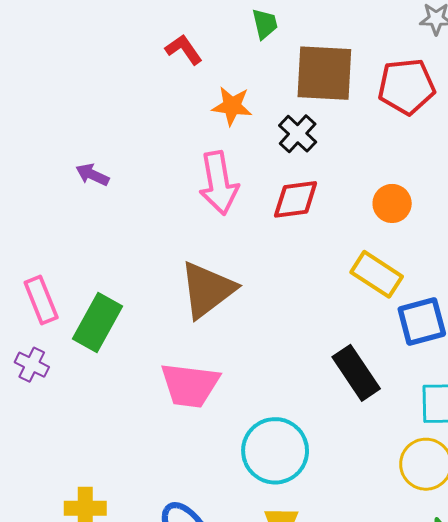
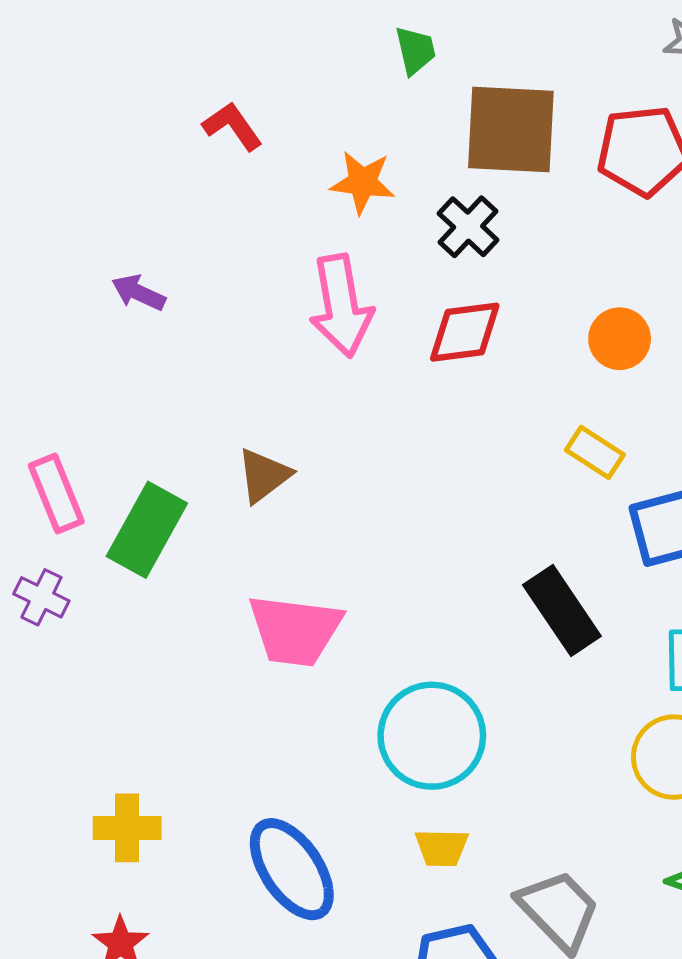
red L-shape: (184, 50) -> (232, 126), moved
yellow rectangle: (377, 274) -> (595, 452), size x0.7
brown triangle: (207, 290) -> (264, 475), moved, size x0.6

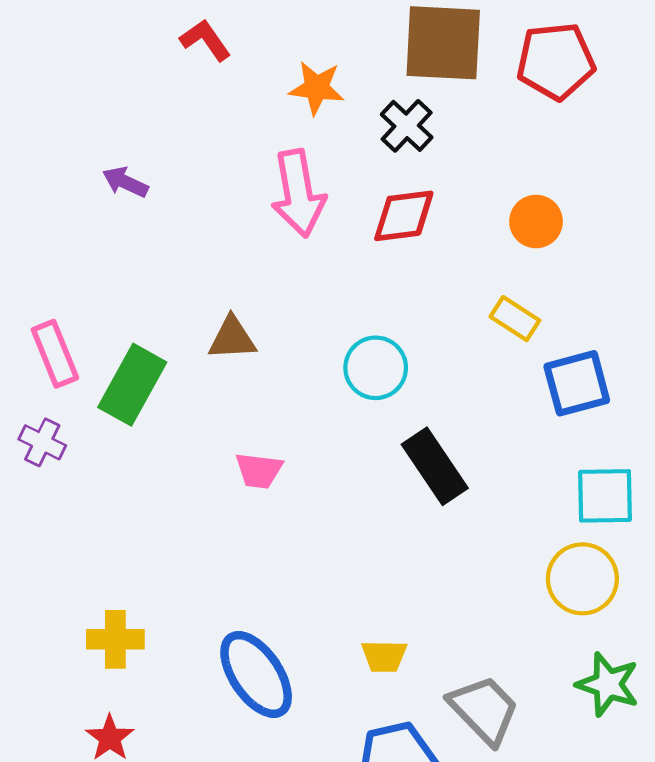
brown triangle: (264, 475) -> (232, 338), turned 34
black rectangle: (562, 611) -> (435, 466), moved
pink trapezoid: (295, 630) -> (259, 471), size x0.6
cyan circle: (432, 736) -> (376, 368), moved, size x0.7

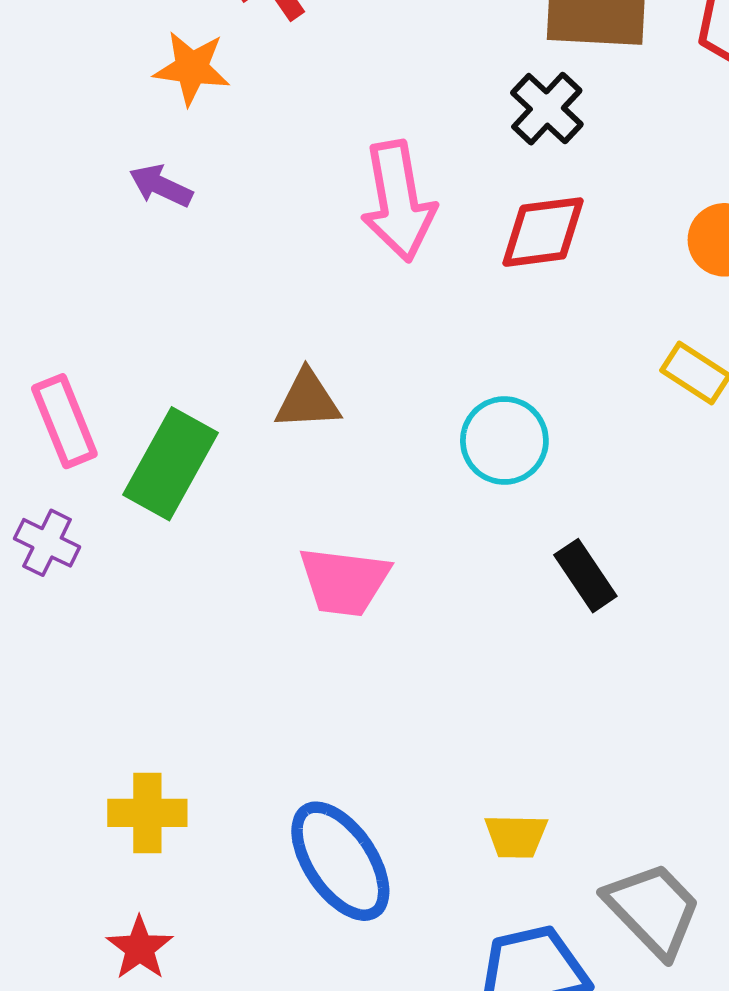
orange star: (317, 88) -> (192, 68), moved
black rectangle: (435, 466) -> (585, 576), size x0.7
pink trapezoid: (259, 471) -> (344, 581), size x1.4

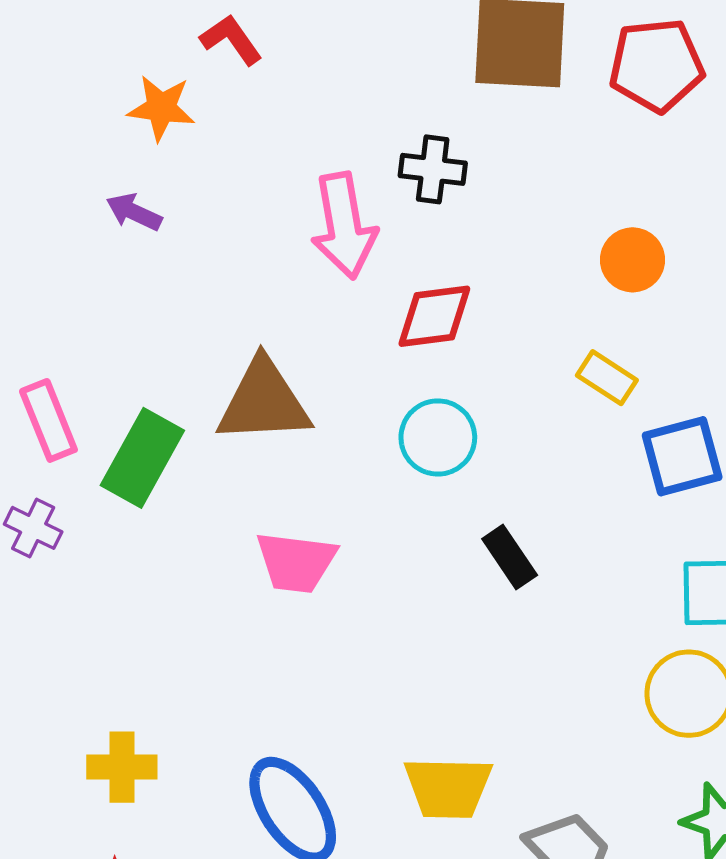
black cross: (547, 109) -> (433, 169), moved, turned -36
red diamond: (543, 232) -> (434, 316), moved
brown triangle: (308, 400) -> (264, 402), size x1.6
yellow trapezoid: (516, 836) -> (448, 788), size x1.6

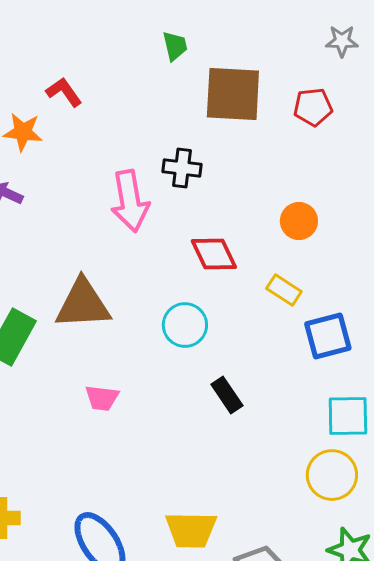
red pentagon: (656, 65) -> (313, 107), size x0.7
red diamond: (434, 316) -> (214, 254), moved, turned 72
pink trapezoid: (296, 562) -> (102, 398), size x0.7

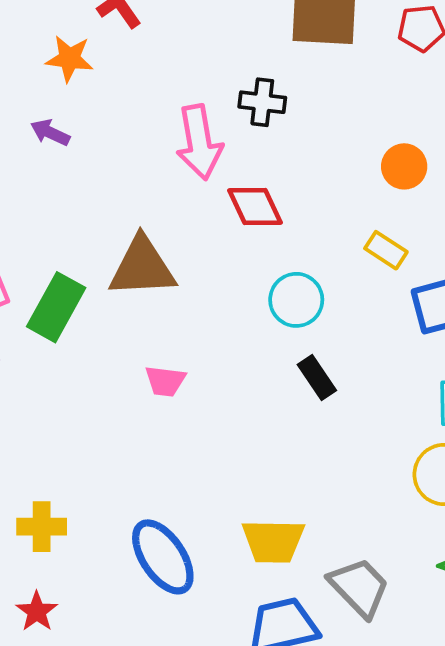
red diamond: (214, 254) -> (255, 207), moved
cyan circle: (185, 325) -> (296, 300), moved

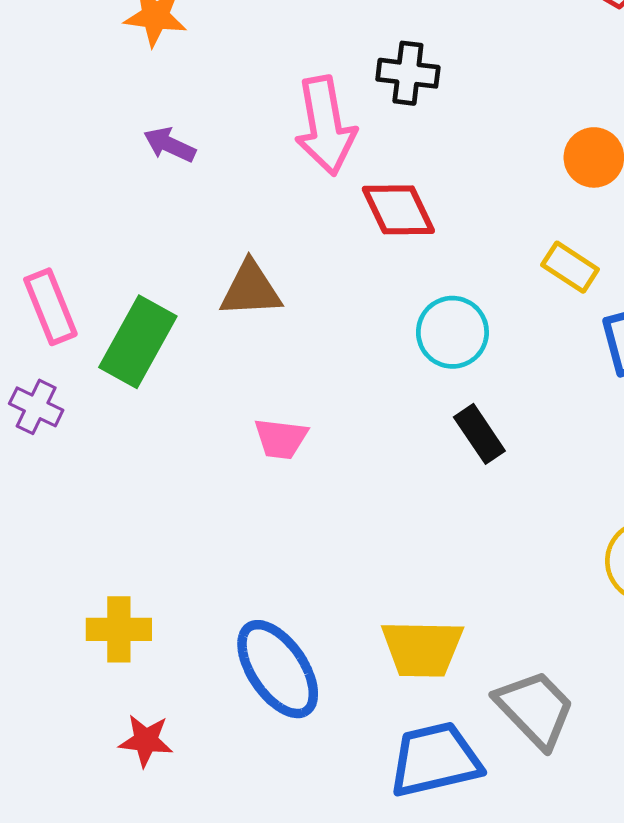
purple arrow: (50, 133) -> (170, 145), moved
brown triangle: (142, 267) -> (251, 289), size x0.7
red star: (37, 612) -> (146, 741), moved, turned -30

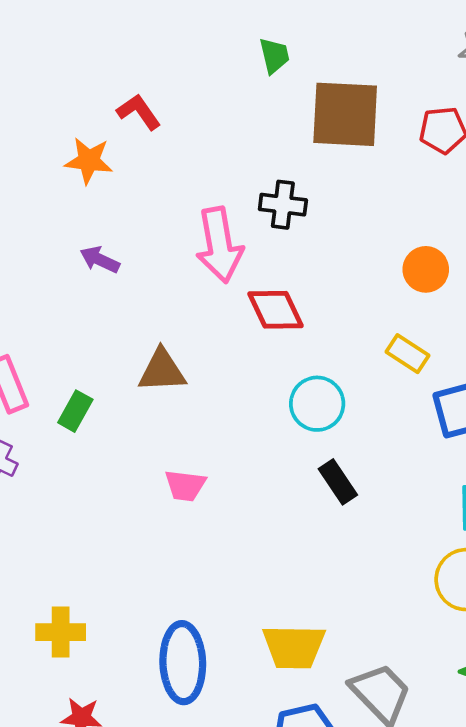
green rectangle: (138, 342) -> (75, 411), size x0.6
blue ellipse: (278, 669) -> (183, 663), turned 32

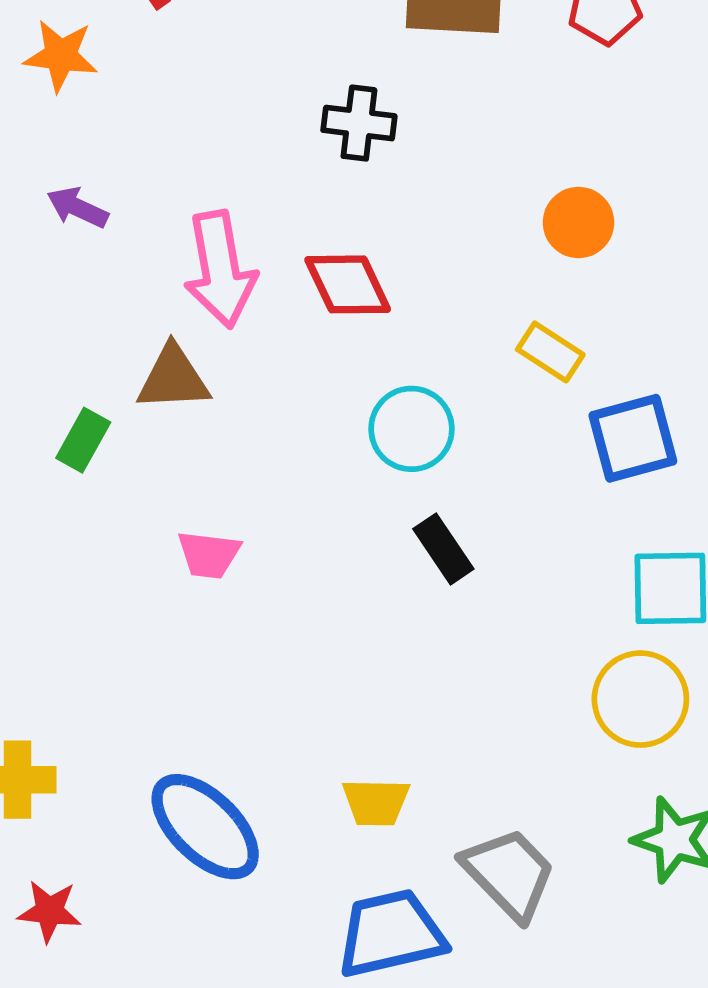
pink arrow: (219, 245) -> (220, 269), moved
green rectangle: (75, 411) -> (83, 440), moved
yellow trapezoid: (294, 647) -> (376, 802), size x0.7
blue ellipse: (183, 663) -> (205, 827), turned -44

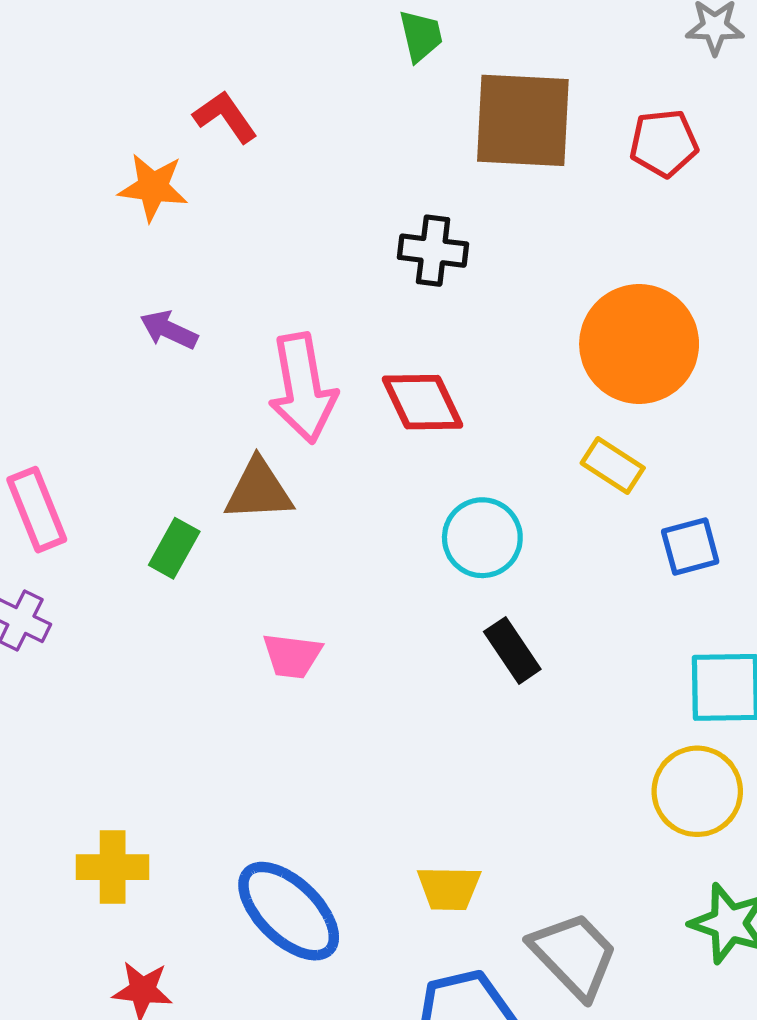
orange circle: (578, 222) -> (639, 344), size x1.8
blue square: (633, 438) -> (690, 547), size x0.7

